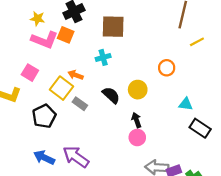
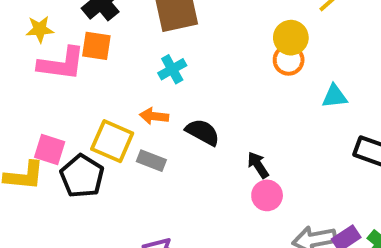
pink square: (30, 73) -> (50, 149), moved
orange arrow: (76, 75) -> (154, 116), moved
yellow circle: (138, 90) -> (291, 38), moved
cyan triangle: (186, 104) -> (335, 96), moved
black pentagon: (44, 116) -> (82, 176), moved

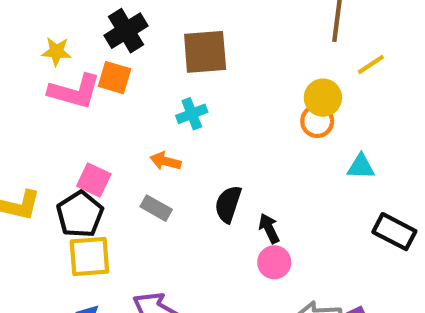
black semicircle: (203, 132) -> (228, 204), moved, turned -108
yellow square: (112, 141) -> (89, 257), moved, turned -36
pink square: (50, 149) -> (94, 180), moved

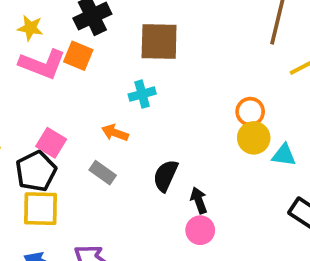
yellow circle: (323, 98) -> (254, 138), moved

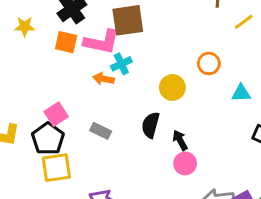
pink L-shape: (42, 64) -> (102, 42), moved
orange arrow: (115, 133) -> (103, 79), moved
yellow circle: (254, 138) -> (172, 87), moved
pink square: (51, 143) -> (56, 114), turned 35

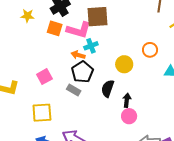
black pentagon: (48, 139) -> (82, 72), moved
black arrow: (180, 140) -> (127, 100), turned 32

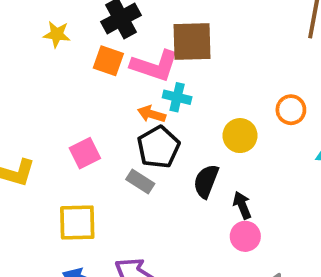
cyan cross: (91, 46) -> (177, 97), turned 32
black arrow: (127, 100) -> (242, 205), turned -32

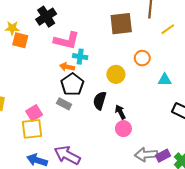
brown square: (192, 42) -> (121, 24), moved
orange square: (108, 61) -> (20, 40), moved
pink square: (85, 153) -> (34, 113), moved

